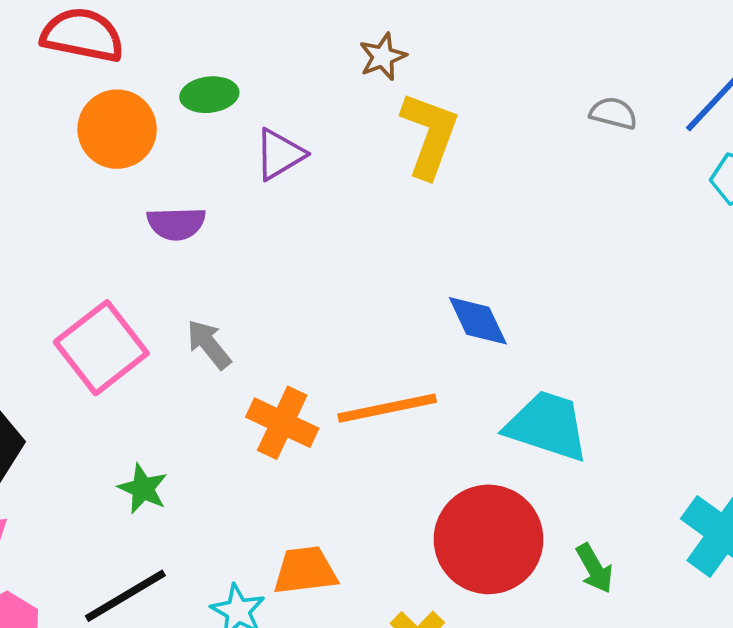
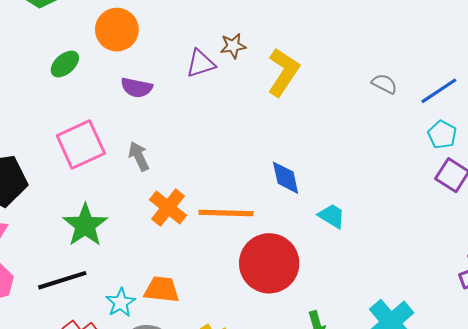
brown star: (383, 57) -> (233, 46), moved
green ellipse: (209, 95) -> (65, 64), moved, turned -48
cyan trapezoid: (547, 426) -> (332, 216), moved, size x0.6
green star: (143, 489) -> (85, 225), size x1.6
red circle: (489, 539) -> (269, 263), moved

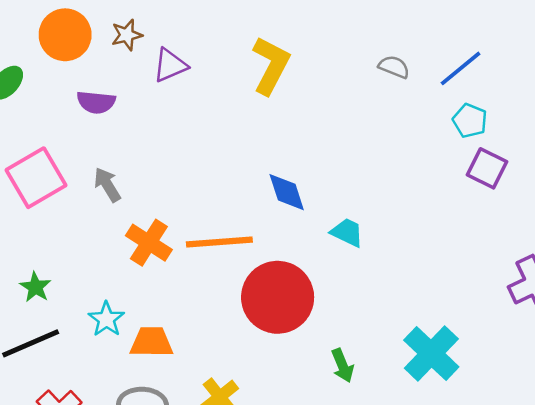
brown star: (233, 46) -> (127, 35), moved
green star: (85, 225) -> (35, 287), moved, size x0.6
cyan star: (121, 303) -> (106, 319), moved

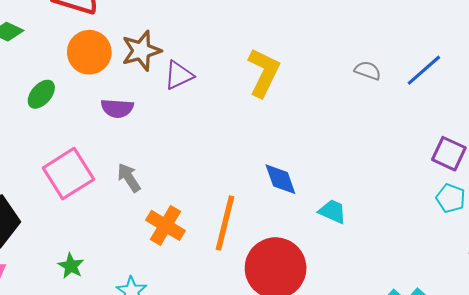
brown star: (127, 35) -> (141, 51), size x1.5
cyan pentagon: (470, 121) -> (451, 198), moved
orange line: (219, 242) -> (225, 223), turned -70

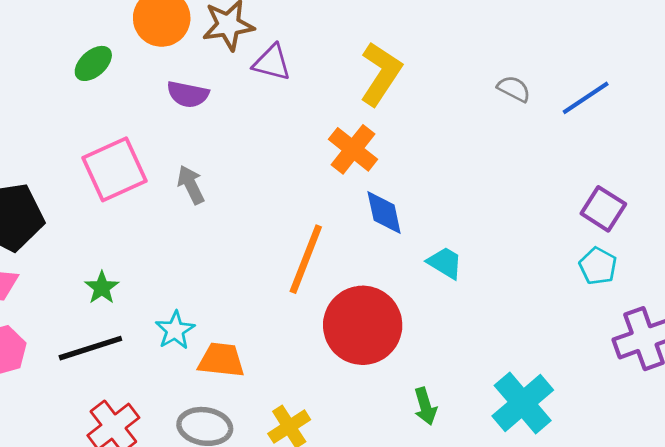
purple triangle: (179, 75) -> (272, 63), turned 32
orange cross: (166, 225) -> (353, 149), moved

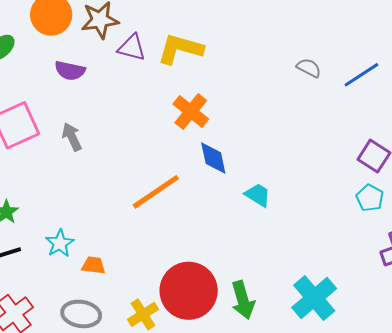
yellow L-shape: (381, 74) -> (180, 49), moved, turned -108
orange line: (306, 259) -> (156, 192), turned 34
red circle: (363, 325) -> (189, 291), moved
orange trapezoid: (221, 360) -> (94, 265), size x0.7
green arrow: (425, 406) -> (243, 300), size x1.4

